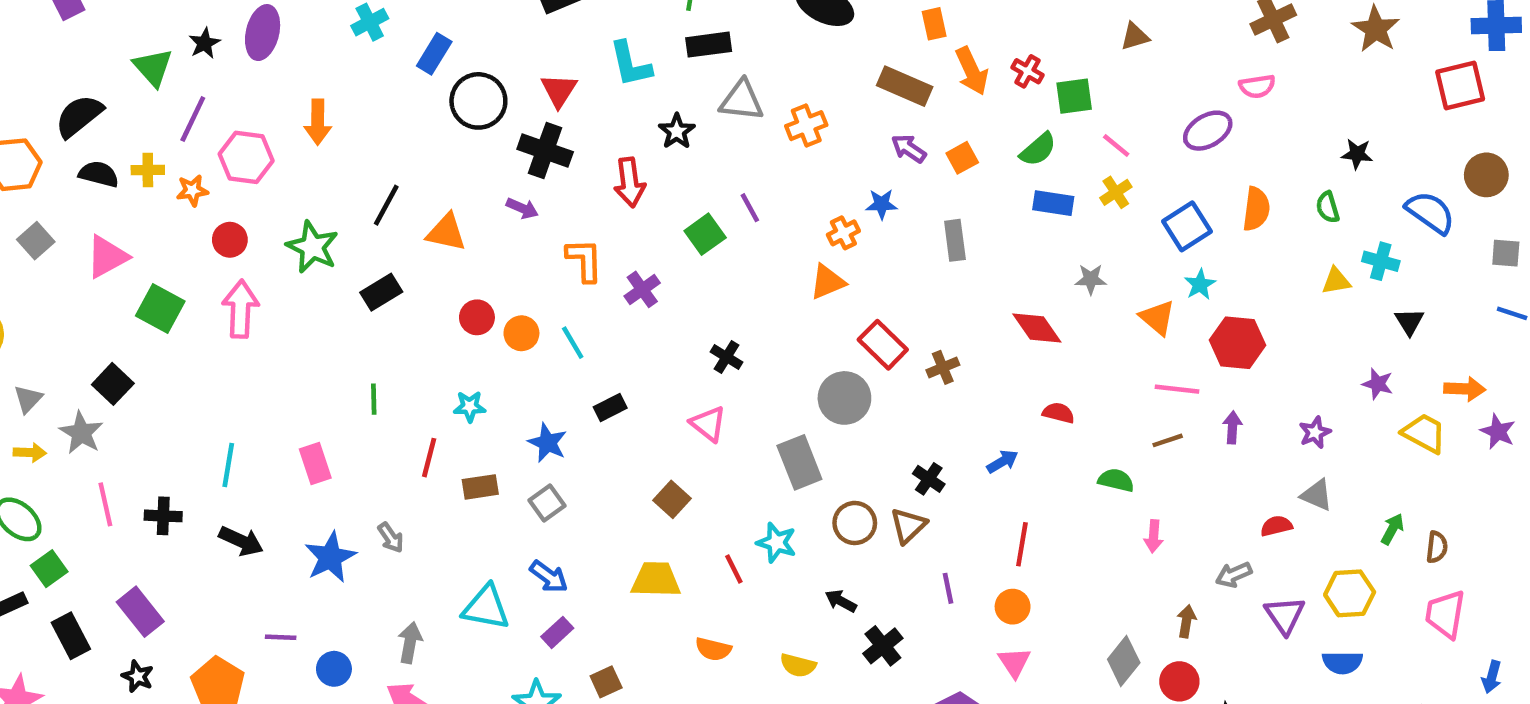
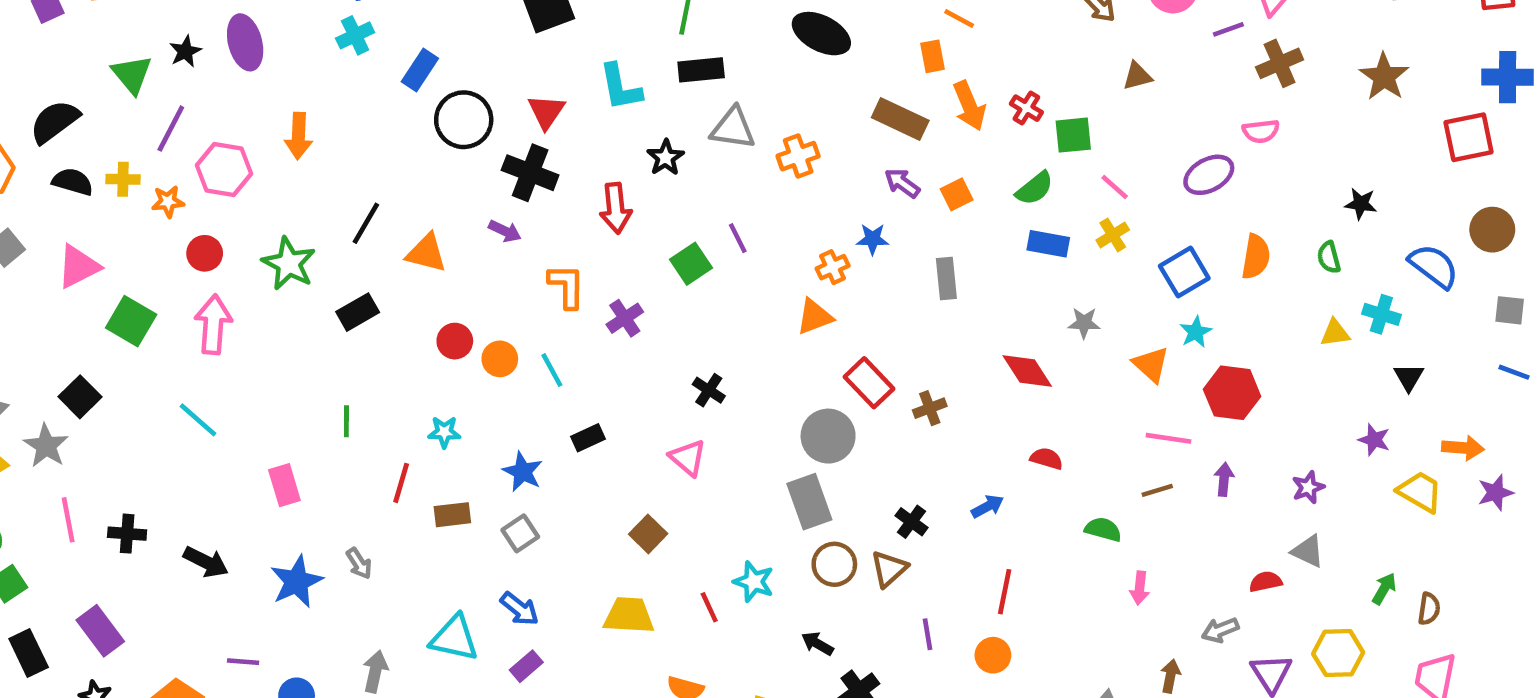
purple ellipse: (263, 33) -> (245, 42), turned -30
purple star: (1498, 432) -> (1495, 493), turned 30
gray rectangle: (799, 462) -> (809, 502), moved
cyan line: (228, 465) -> (198, 420), moved, turned -60

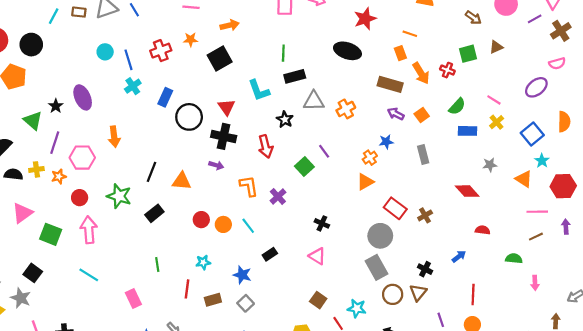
green square: (1073, 135) -> (468, 54), moved
brown square: (648, 534) -> (318, 300), moved

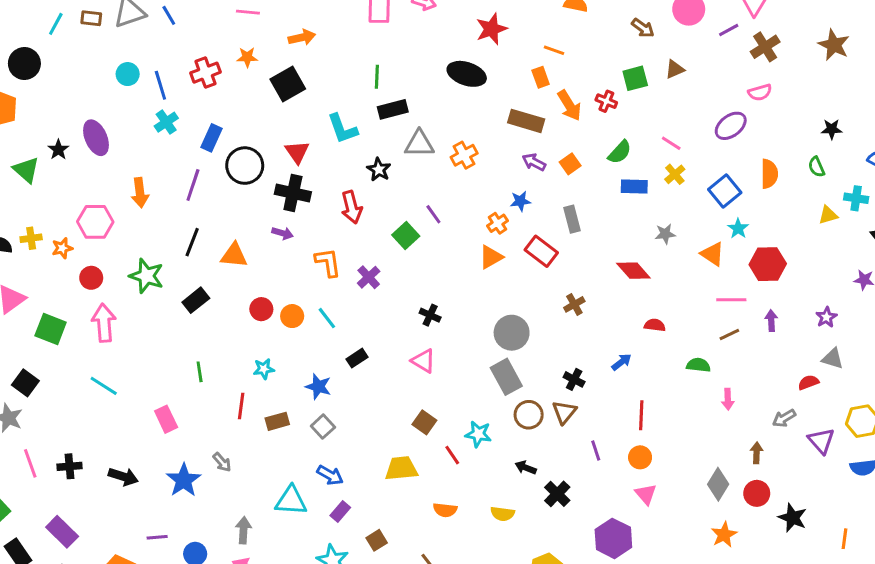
purple line: (55, 143) -> (193, 185), moved
red rectangle: (395, 208) -> (541, 251), moved

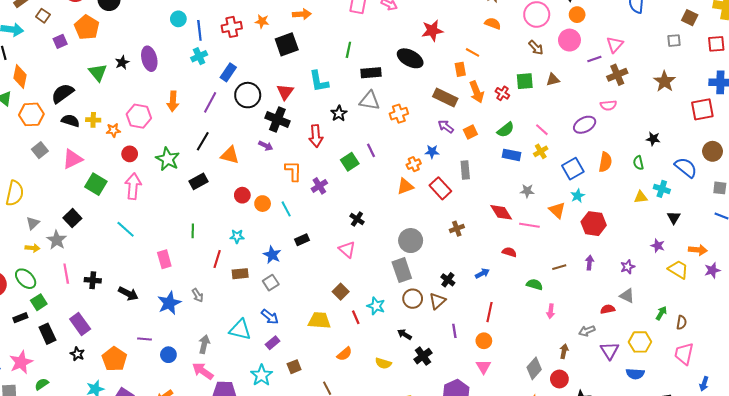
black rectangle: (393, 109) -> (371, 73), moved
pink line: (731, 300) -> (529, 225), moved
orange semicircle: (445, 510) -> (344, 354), turned -56

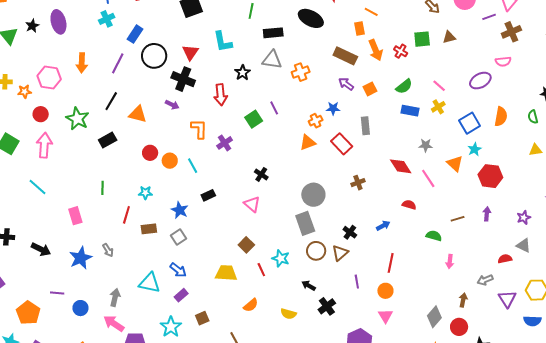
pink line: (529, 225) -> (428, 178), turned 48

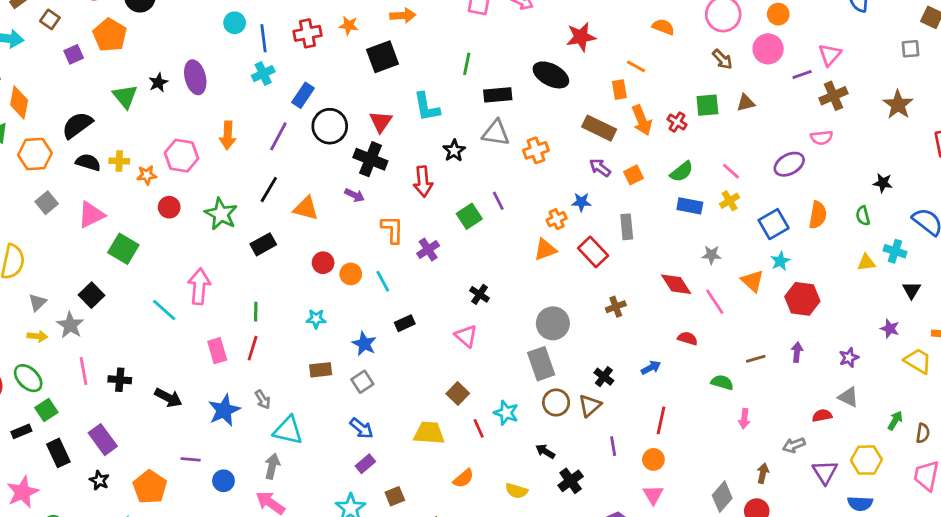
pink arrow: (44, 145) -> (199, 286), moved
red line: (126, 215) -> (253, 348), moved
cyan triangle: (150, 283) -> (288, 430), moved

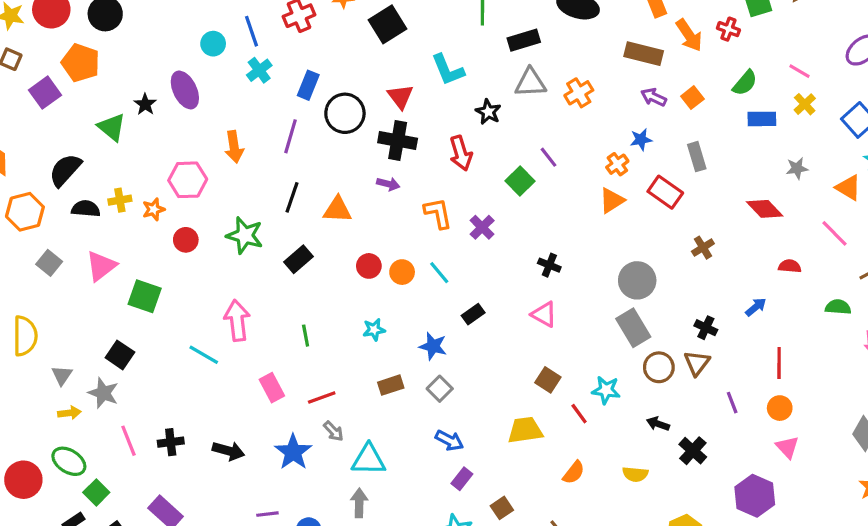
cyan circle: (235, 23) -> (213, 44), moved
purple square: (74, 54) -> (45, 93), size x1.4
pink line: (715, 302) -> (835, 233), moved
red line: (253, 348) -> (322, 398), moved, turned 65

